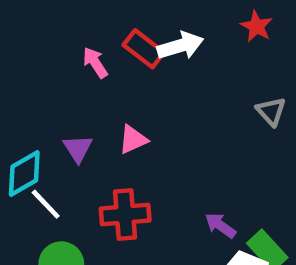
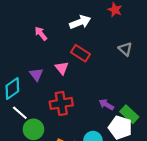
red rectangle: (144, 49) -> (80, 53), moved
pink triangle: (133, 140) -> (62, 68), turned -40
white line: (46, 204) -> (20, 113), moved

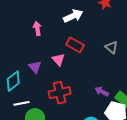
pink arrow: (41, 34) -> (37, 29), turned 32
gray triangle: (125, 49) -> (111, 47), moved
white line: (20, 113) -> (21, 103), turned -49

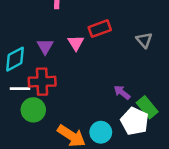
red rectangle: (75, 45) -> (100, 29), turned -60
red cross: (60, 93) -> (42, 82), moved

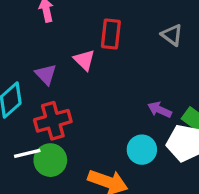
red rectangle: (100, 29) -> (111, 34), turned -50
white line: (20, 89) -> (27, 153), moved
cyan circle: (101, 132) -> (142, 150), moved

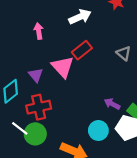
red rectangle: (111, 34) -> (82, 50), turned 42
pink triangle: (84, 60) -> (63, 67), size x1.5
white line: (27, 153) -> (20, 128), turned 48

